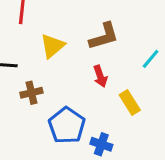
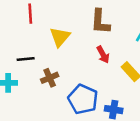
brown L-shape: (104, 36) -> (100, 22), turned 120

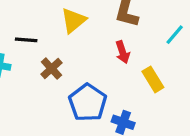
brown cross: (50, 78) -> (51, 68), turned -30

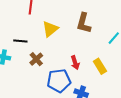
red arrow: (123, 52) -> (75, 63), moved
blue pentagon: (88, 103) -> (59, 81), turned 30

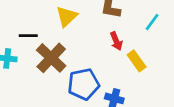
brown cross: (36, 59) -> (51, 58), size x1.6
red arrow: (75, 63) -> (116, 41), moved

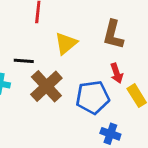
blue pentagon: (83, 84) -> (93, 97), moved

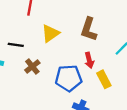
brown cross: (46, 86) -> (32, 66), size x0.6

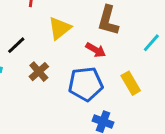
black line: (16, 45) -> (16, 45), turned -49
red arrow: (89, 60) -> (96, 50), moved, turned -42

